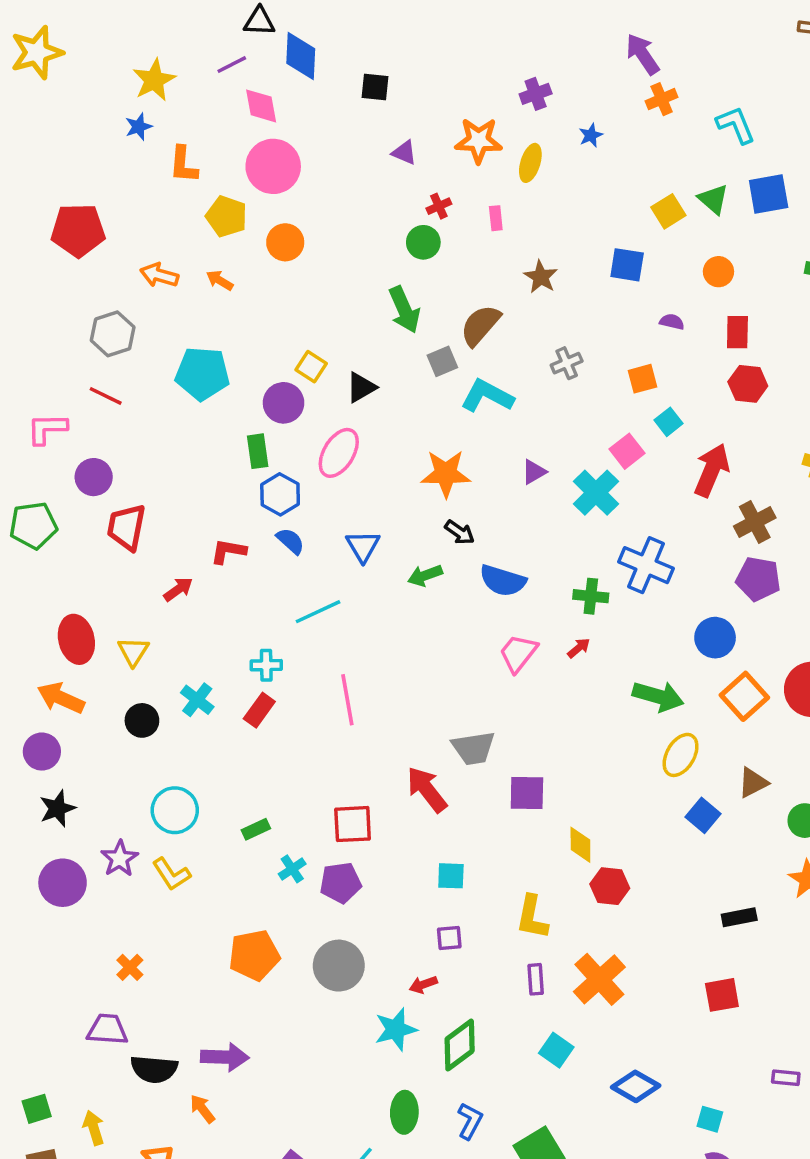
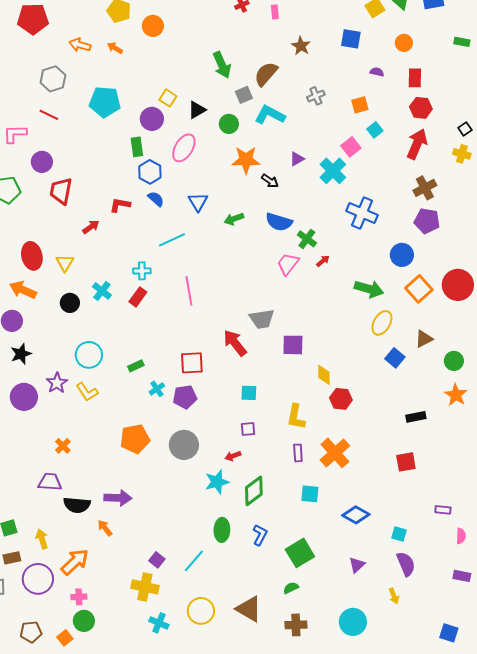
green circle: (423, 242) -> (229, 124), moved
red arrow: (712, 470) -> (417, 144), moved
black arrow: (460, 532) -> (270, 181), moved
green cross: (591, 596) -> (307, 239), moved, turned 30
cyan square: (556, 1050) -> (310, 494), turned -30

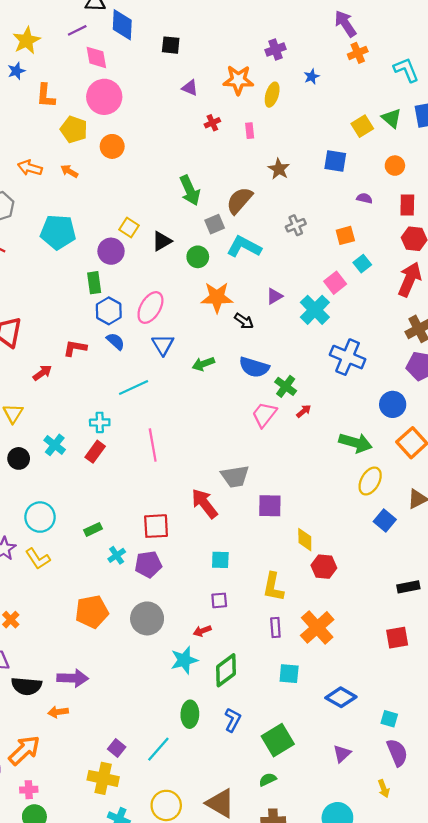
pink ellipse: (184, 148) -> (150, 308), moved
orange arrow: (105, 528) -> (58, 712), turned -60

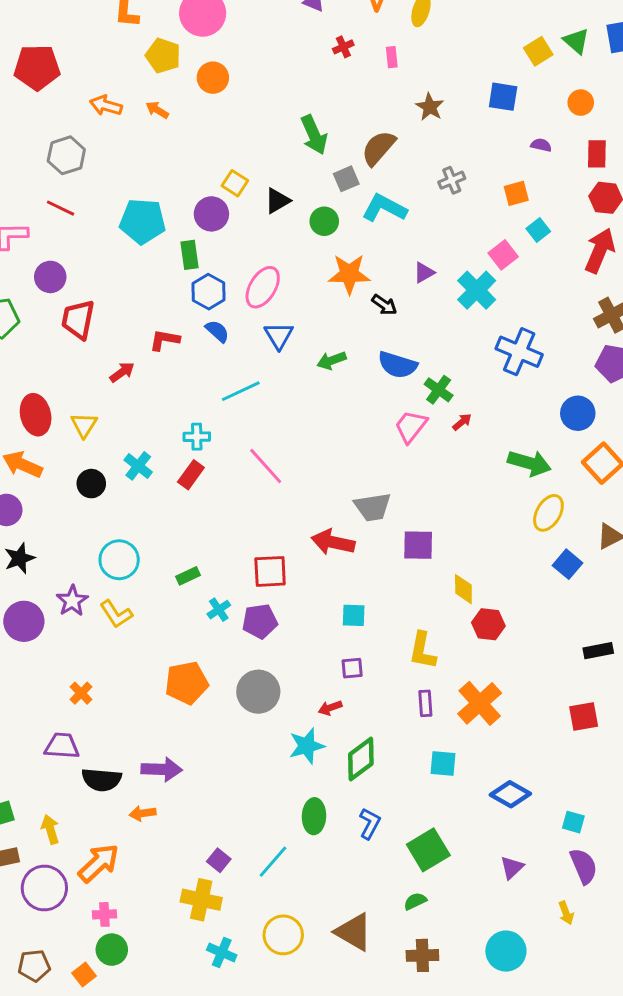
cyan pentagon: (58, 232) -> (143, 221), moved
pink line: (153, 445) -> (266, 466), turned -32
red arrow: (205, 504) -> (333, 542), turned -40

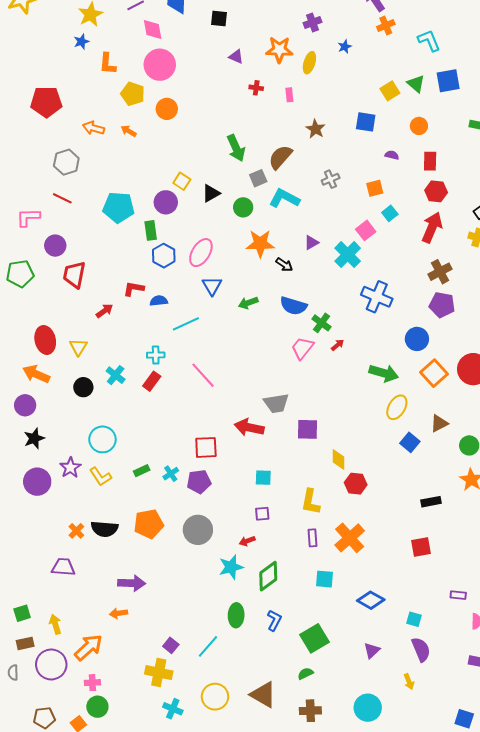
red cross: (343, 47) -> (256, 88), turned 32
blue semicircle: (217, 331) -> (159, 301), moved, turned -48
green rectangle: (188, 576) -> (142, 471), moved
black semicircle: (102, 780) -> (104, 529), moved

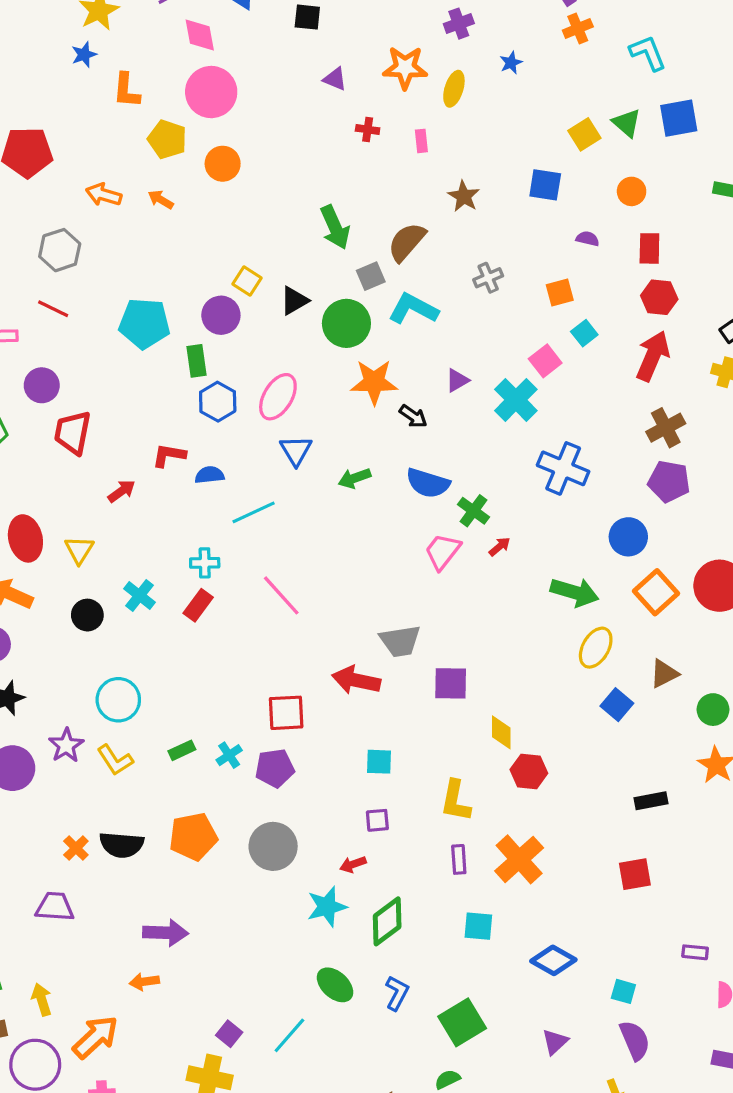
green circle: (243, 207) -> (346, 323), size x1.5
green ellipse: (236, 615) -> (335, 985), turned -50

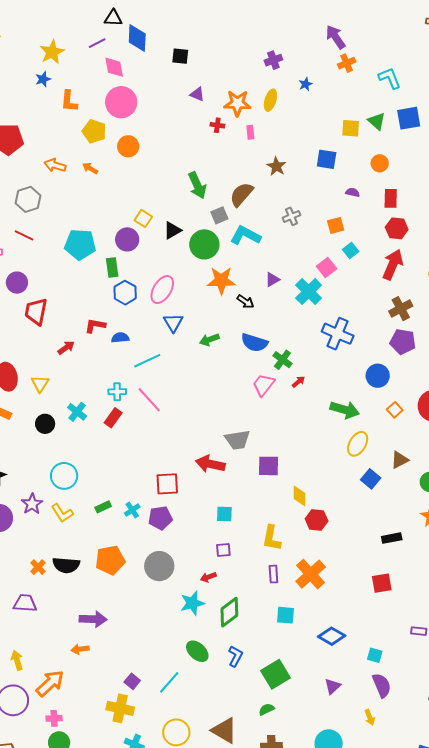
orange star: (405, 68) -> (237, 103), moved
yellow square: (584, 134) -> (351, 128), turned 36
orange square: (656, 592) -> (395, 410), size x0.6
pink line: (281, 595) -> (149, 400), moved

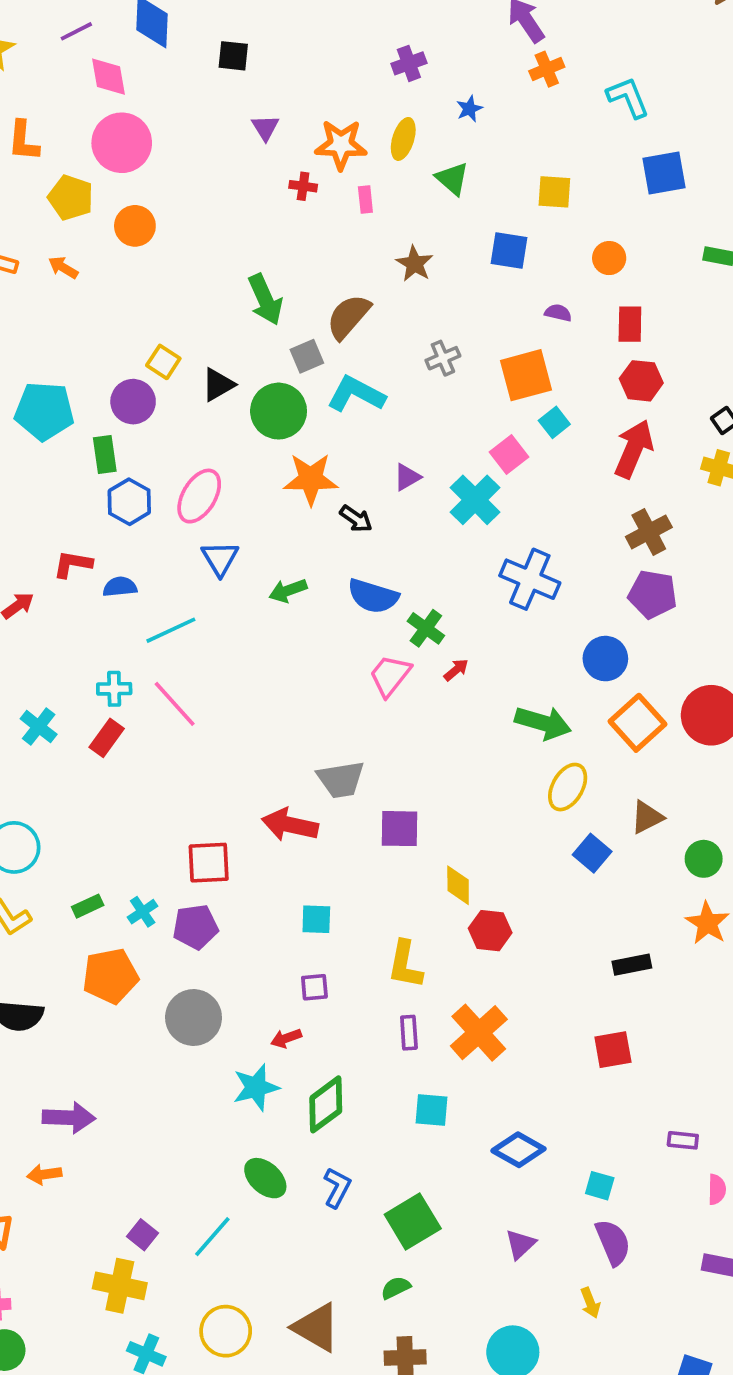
purple triangle: (197, 94) -> (265, 128), turned 35
green triangle: (377, 121) -> (452, 179), moved
orange square: (336, 225) -> (526, 375), size x1.6
orange square: (395, 410) -> (638, 723), size x1.8
orange pentagon: (110, 560) -> (110, 976), moved

